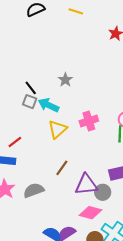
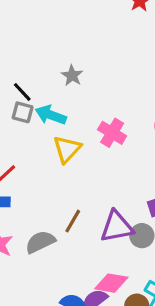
pink cross: (89, 121) -> (112, 133), turned -36
brown line: (62, 168) -> (73, 221), moved
pink diamond: (90, 213) -> (111, 283), moved

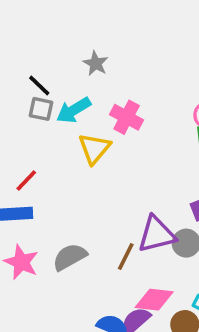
cyan arrow: (51, 115) -> (74, 110), turned -48
pink cross: (112, 133) -> (127, 117), moved
brown line: (73, 221) -> (126, 256), moved

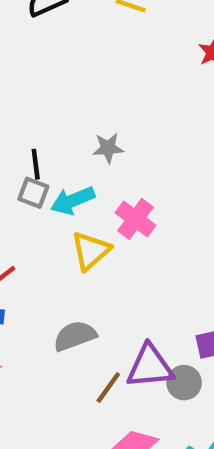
gray star: (96, 63) -> (108, 148), turned 30
black line: (39, 86) -> (36, 164), turned 30
gray semicircle: (70, 257) -> (75, 336), moved

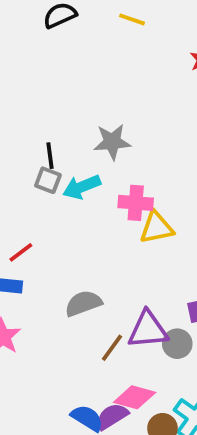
gray star: (108, 148) -> (112, 142), size x1.4
pink cross: (135, 219) -> (136, 203), turned -32
yellow triangle: (91, 251) -> (156, 227), moved, turned 30

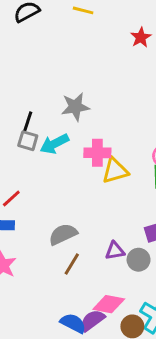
black line: (50, 156) -> (28, 121), turned 30
purple triangle: (148, 330) -> (115, 251), size x0.6
brown line: (112, 348) -> (72, 264), moved

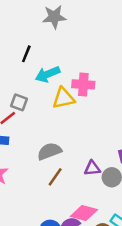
gray star: (75, 107) -> (54, 17), moved
gray square: (28, 141) -> (19, 102), moved
yellow triangle: (115, 171) -> (63, 98), moved

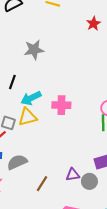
yellow triangle: (63, 98) -> (27, 117), moved
gray semicircle: (49, 151) -> (17, 162), moved

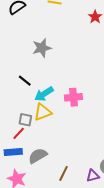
black line: (12, 82) -> (25, 81), turned -64
purple triangle: (73, 175) -> (93, 176), moved

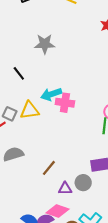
cyan arrow: (44, 94) -> (51, 94), moved
brown line: (63, 173) -> (49, 168), moved

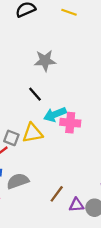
black line: (19, 73) -> (35, 94), moved
purple triangle: (65, 189) -> (76, 205), moved

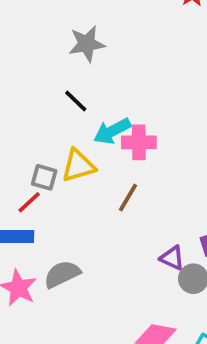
gray semicircle: (18, 181) -> (62, 274), moved
brown line: (57, 194) -> (128, 198), moved
purple triangle: (76, 205) -> (172, 258), moved, turned 35

